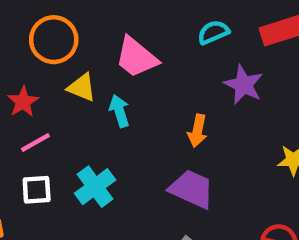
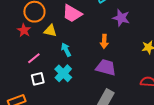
red star: (23, 102) -> (24, 30), moved
cyan arrow: (119, 111) -> (66, 50), moved

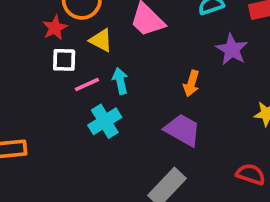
pink line: (34, 58) -> (87, 84), moved
white square: (38, 79) -> (64, 60), moved

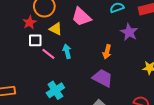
pink line: (87, 84) -> (48, 54), turned 64
cyan cross: (105, 121) -> (55, 90), moved

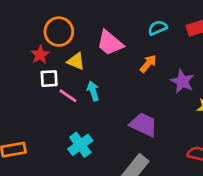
purple star: (129, 32) -> (182, 81), moved
orange arrow: (107, 52) -> (148, 64), moved, turned -152

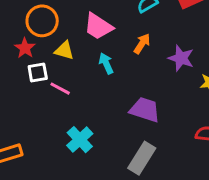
cyan arrow: (93, 91) -> (106, 63), moved

